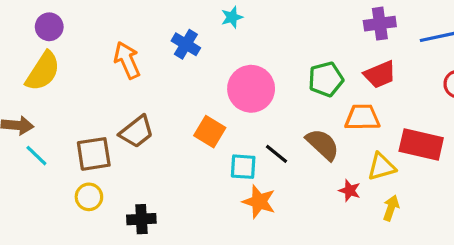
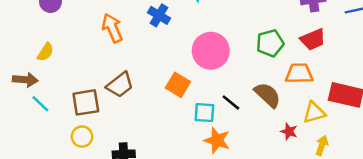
yellow semicircle: (43, 71) -> (45, 52), moved, size x0.6

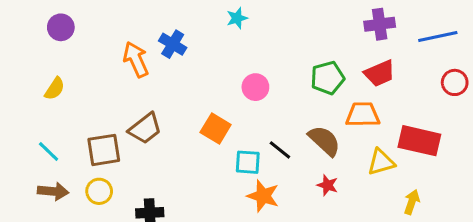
blue cross: (159, 15) -> (173, 44), moved
pink circle: (211, 51) -> (255, 87), size x0.6
brown arrow: (25, 80) -> (53, 191), moved
red star: (289, 131) -> (327, 185), moved
yellow arrow: (322, 145) -> (412, 202), moved

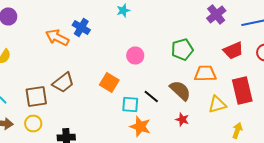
purple cross: (380, 24) -> (216, 14), turned -30
orange arrow: (136, 59) -> (57, 38), turned -40
red trapezoid: (380, 73) -> (233, 50), moved
red rectangle: (419, 141) -> (242, 90), turned 64

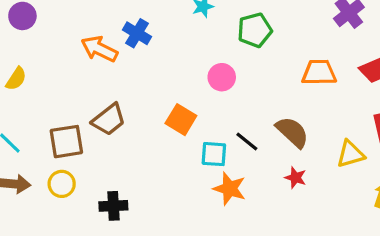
green pentagon: (182, 50) -> (255, 30), moved
orange trapezoid: (205, 74) -> (319, 72), moved

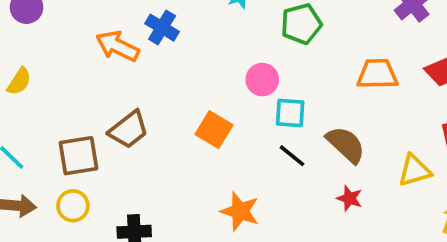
cyan square: (214, 154) -> (290, 113), moved
orange star: (230, 189) -> (240, 211), moved

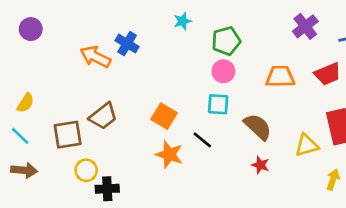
pink circle: (262, 80) -> (223, 71), moved
yellow semicircle: (19, 81) -> (25, 103), moved
black line: (292, 156) -> (202, 140), moved
yellow circle: (73, 206) -> (86, 170), moved
orange star: (240, 211) -> (169, 154), moved

